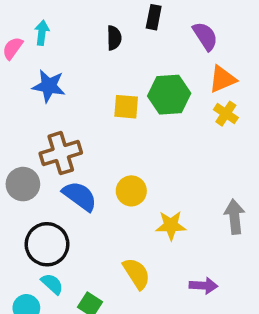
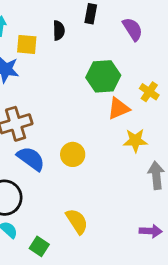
orange triangle: (222, 79) -> (119, 108), moved
yellow square: (126, 107) -> (27, 44), moved
yellow star: (171, 225) -> (135, 141), moved
purple arrow: (204, 286) -> (151, 231), moved

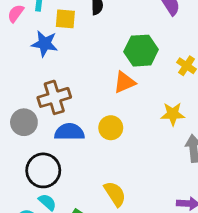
orange triangle: (119, 108) -> (125, 82), moved
blue semicircle: (31, 159) -> (69, 132), turned -36

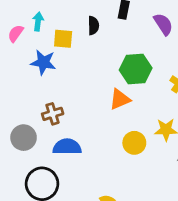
brown cross: (54, 97) -> (53, 114), size x0.7
yellow circle: (111, 128) -> (134, 143), moved

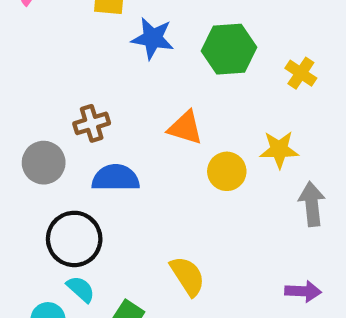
blue star: (43, 62) -> (153, 38), moved
orange triangle: (120, 99) -> (185, 128), moved, turned 40

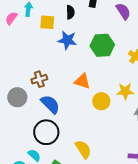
blue semicircle: (116, 178) -> (50, 104), turned 45
black circle: (74, 239) -> (46, 132), moved

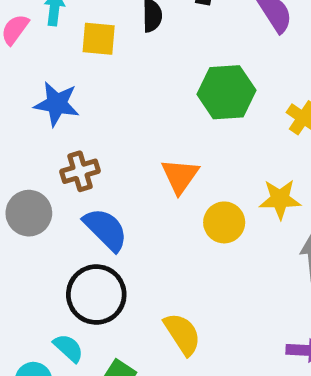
blue star: (67, 40) -> (57, 104), moved
orange triangle: (82, 81) -> (180, 176), turned 48

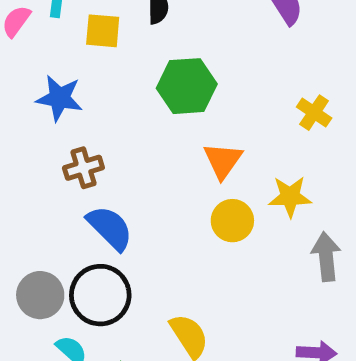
green hexagon: (226, 92) -> (187, 86), moved
orange triangle: (180, 176) -> (223, 161), moved
gray circle: (29, 213) -> (40, 295), moved

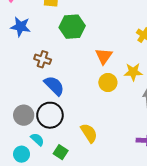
green hexagon: (187, 86) -> (72, 27), moved
blue star: (59, 98) -> (20, 27), moved
brown cross: (83, 168) -> (43, 59), turned 35

